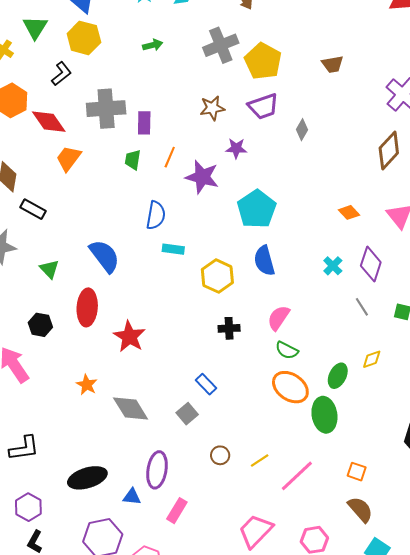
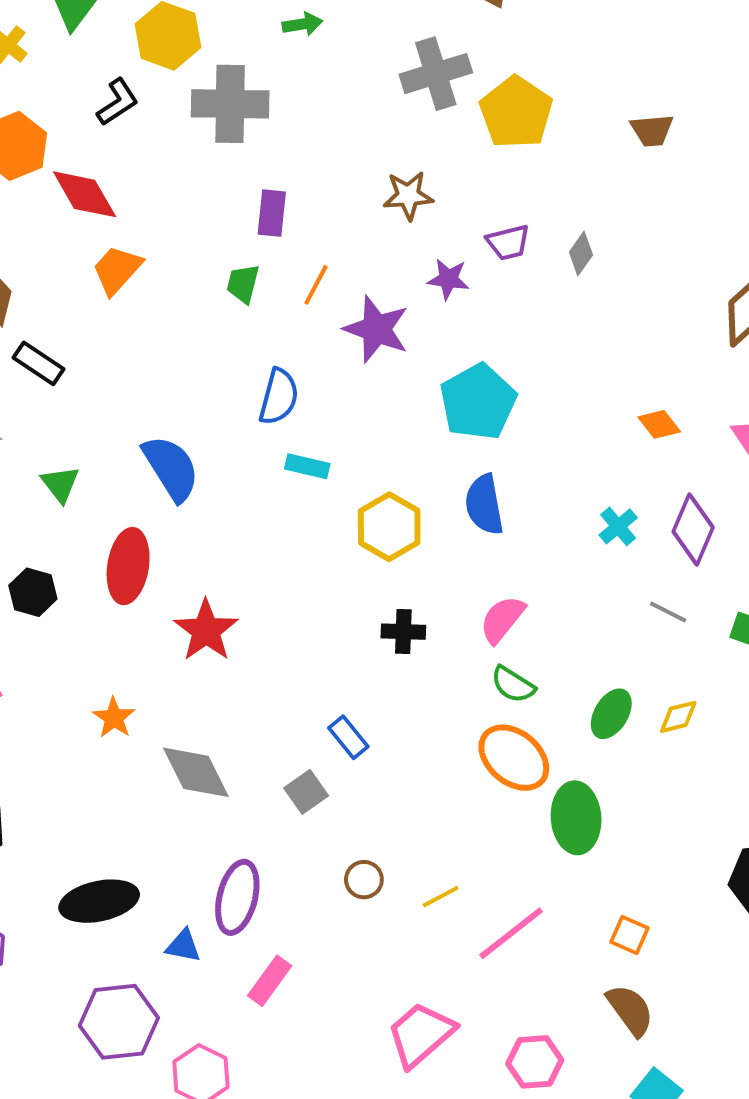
green arrow: (153, 45) -> (302, 24), moved
purple trapezoid: (263, 106) -> (508, 242), moved, size x0.7
gray cross: (106, 109) -> (230, 104), moved
gray line: (362, 307) -> (668, 612), turned -36
green ellipse: (338, 376) -> (611, 714), moved

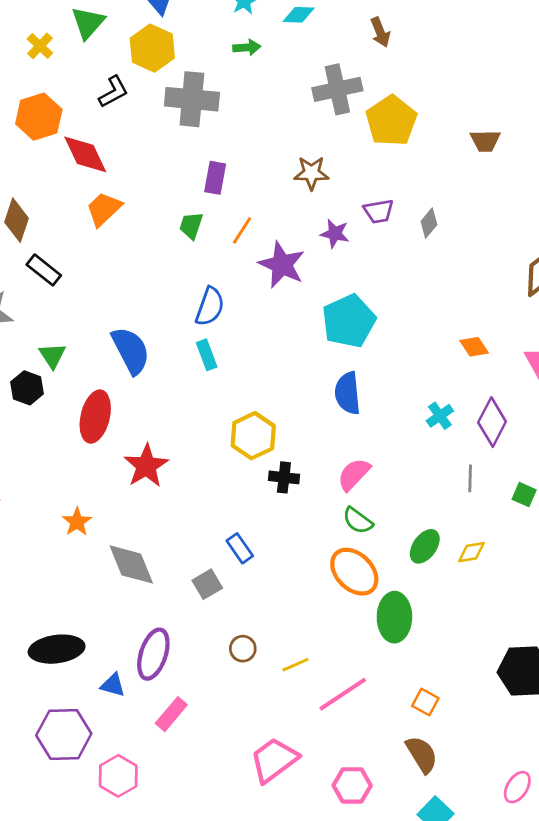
cyan rectangle: (307, 466) -> (207, 355), moved, turned 52
yellow hexagon: (389, 527) -> (253, 436), moved
black hexagon: (33, 592) -> (27, 388), moved
gray line: (668, 612) -> (470, 478), turned 60

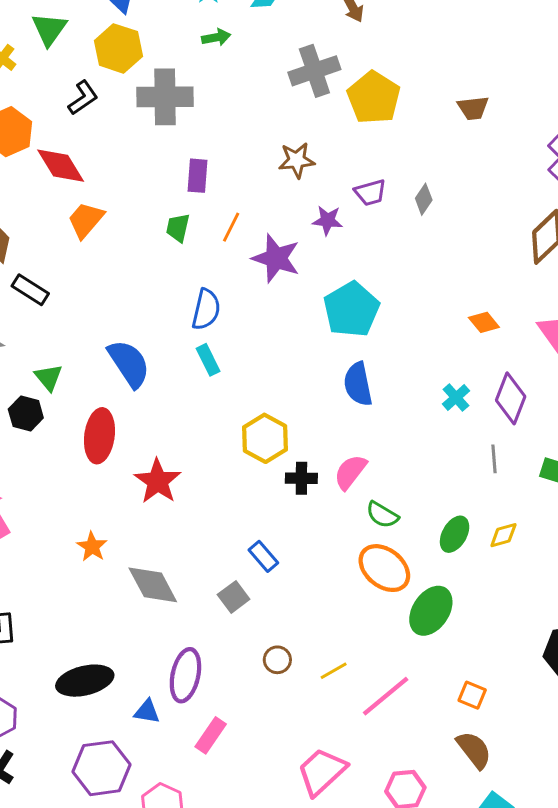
pink semicircle: (354, 474) -> (350, 472), moved
green ellipse: (394, 617) -> (431, 611), turned 39

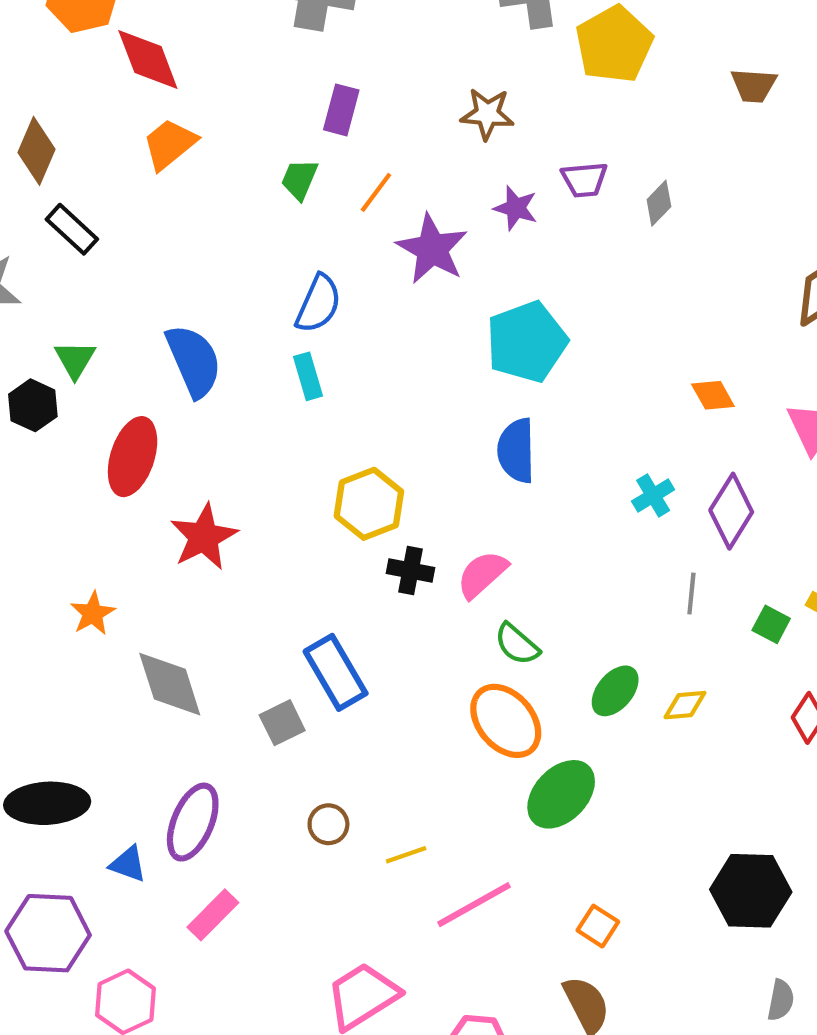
blue rectangle: (263, 556) -> (336, 672), size x1.6

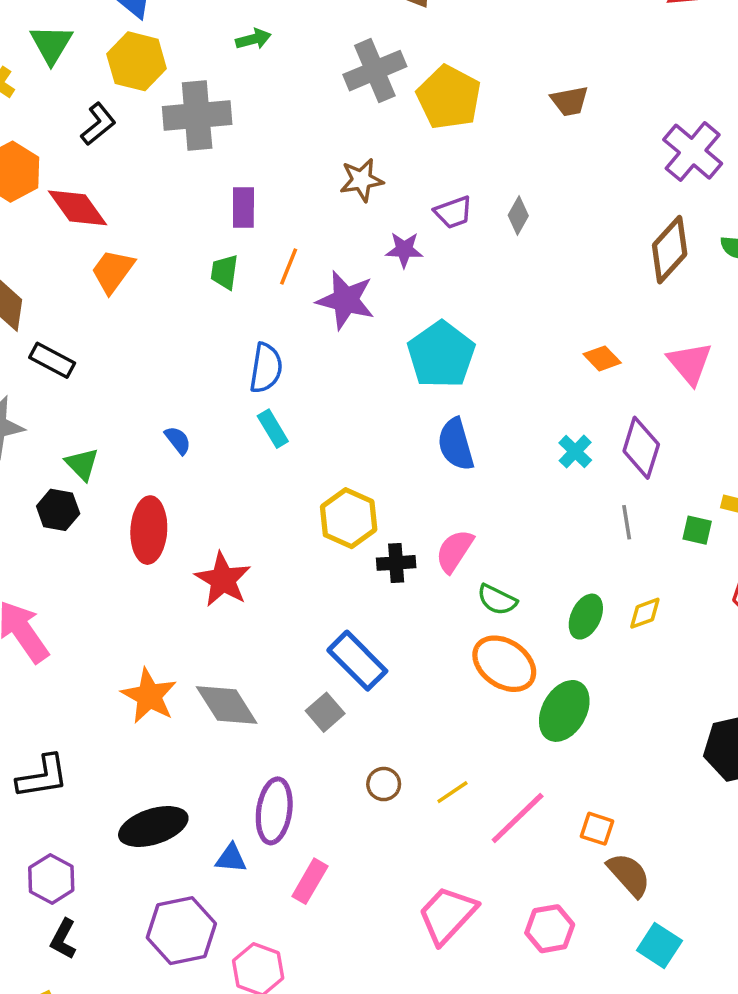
blue semicircle: (194, 361) -> (178, 440), size x0.5
orange star: (93, 613) -> (149, 696), moved, size x1.5
orange square: (598, 926) -> (597, 829), moved

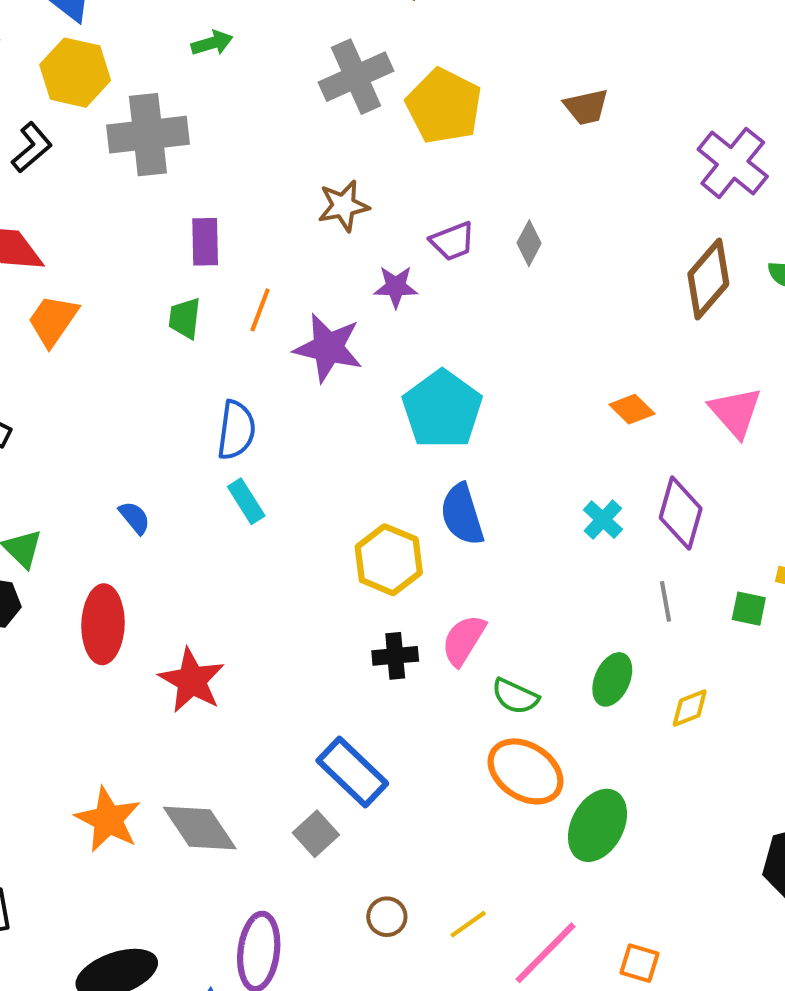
yellow hexagon: (349, 518) -> (389, 560), moved
green ellipse: (586, 617) -> (612, 679), moved

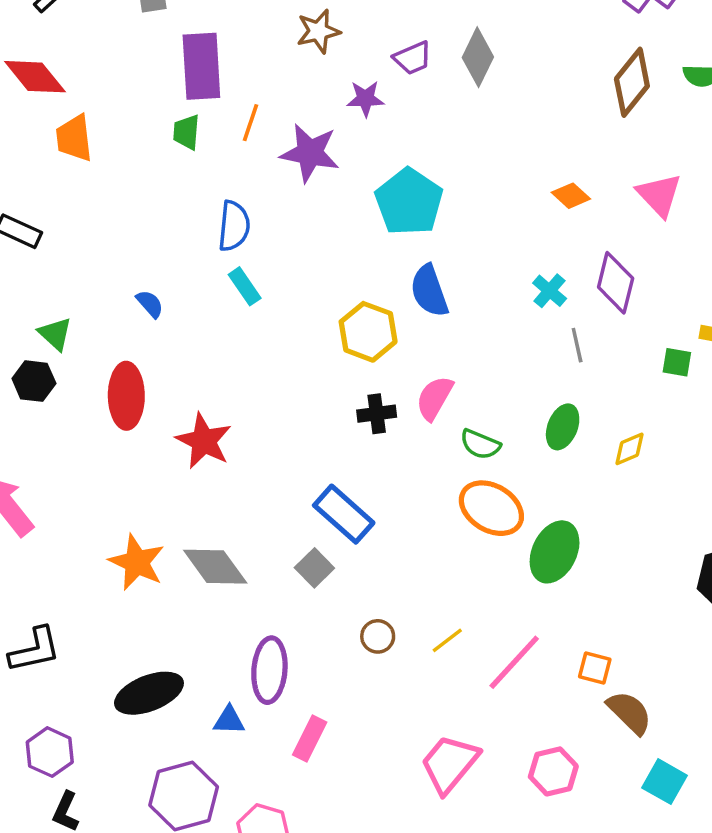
purple rectangle: (205, 242) -> (201, 66), size x1.6
gray diamond: (529, 243) -> (478, 57), size x1.5
orange trapezoid: (53, 320) -> (74, 138), turned -39
gray line: (666, 601) -> (577, 345), moved

